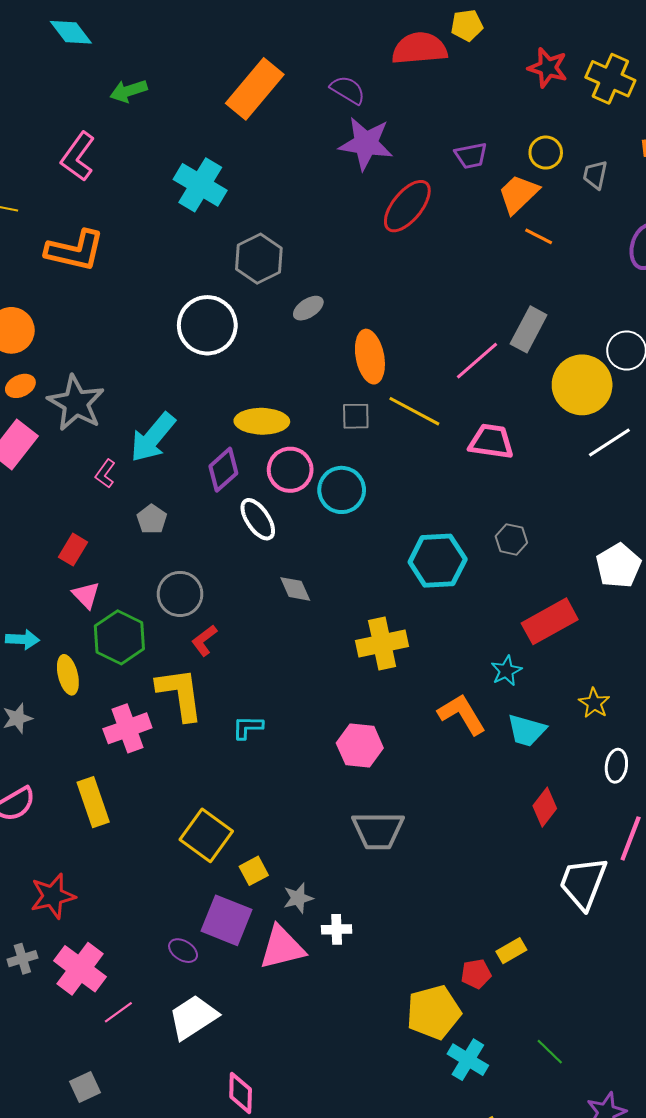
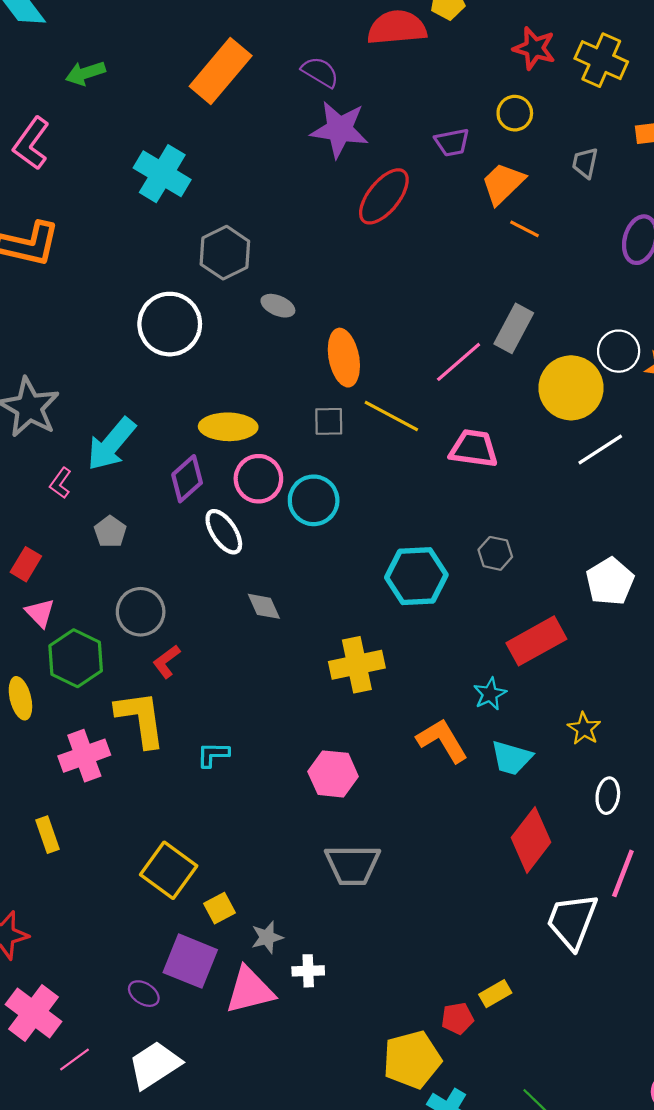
yellow circle: (546, 153) -> (515, 113), moved
gray ellipse: (308, 308) -> (278, 306), turned 56
yellow rectangle: (93, 802) -> (48, 835), size x0.7
red diamond: (545, 807) -> (531, 840), size x1.5

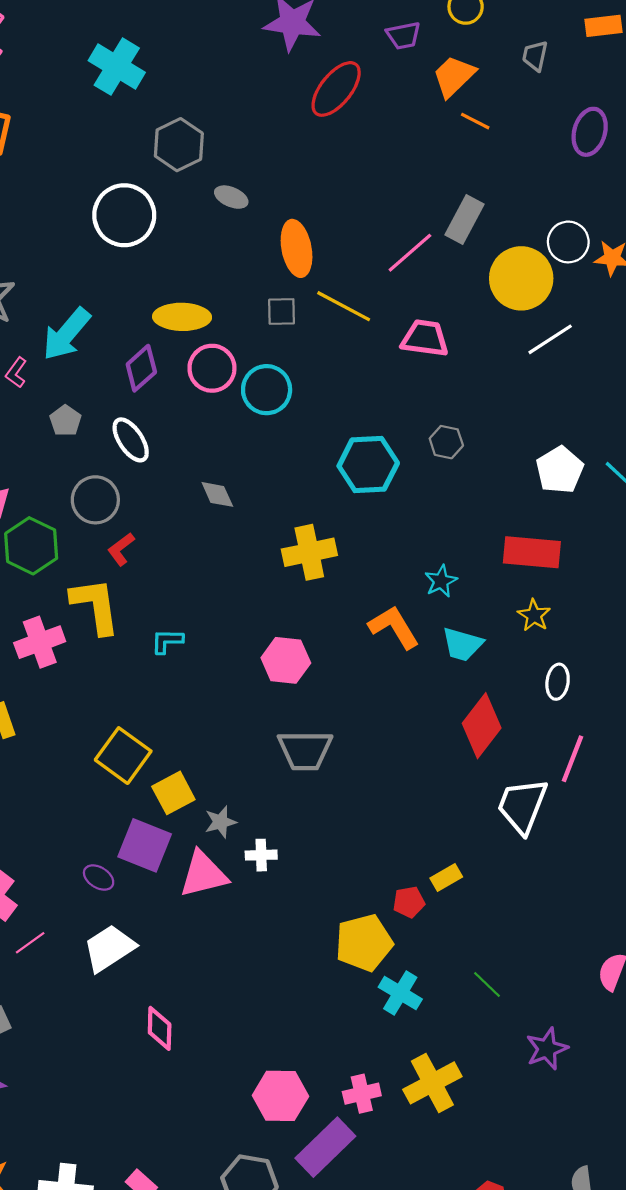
white ellipse: (224, 532) -> (131, 440), moved
red rectangle: (536, 641) -> (532, 552), moved, turned 34
yellow square: (219, 908) -> (173, 793), size x1.4

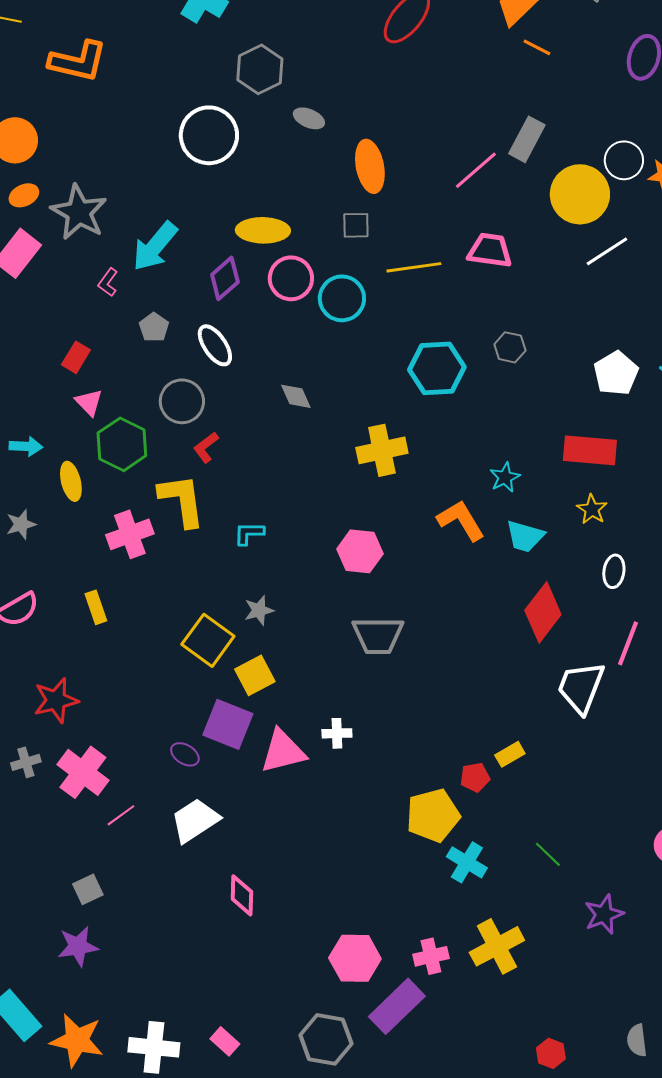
yellow line: (344, 306) -> (414, 267), moved, turned -36
gray star: (221, 822) -> (259, 610), moved

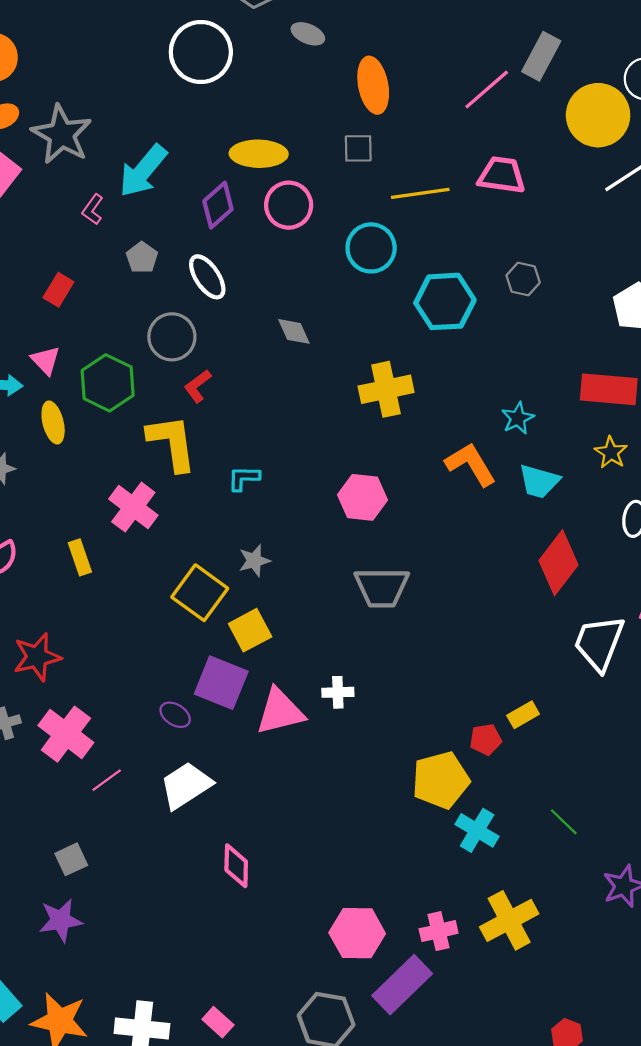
cyan circle: (342, 298) -> (371, 248), moved
pink triangle: (89, 402) -> (46, 360), moved
pink cross: (130, 534) -> (133, 507), moved, turned -33

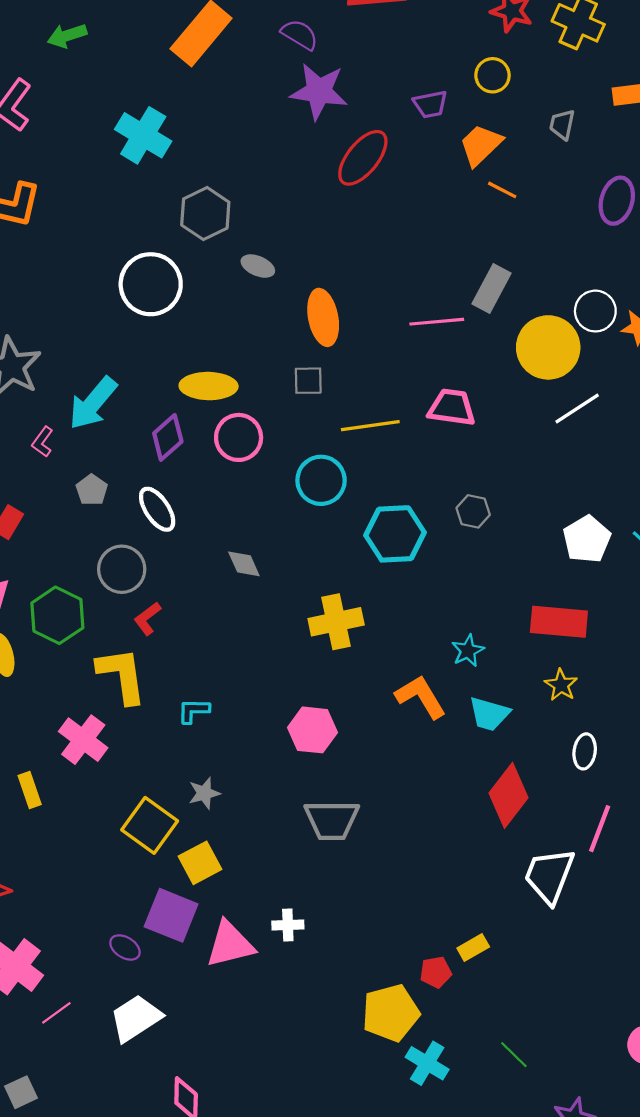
pink line: (487, 89) -> (437, 322), turned 36

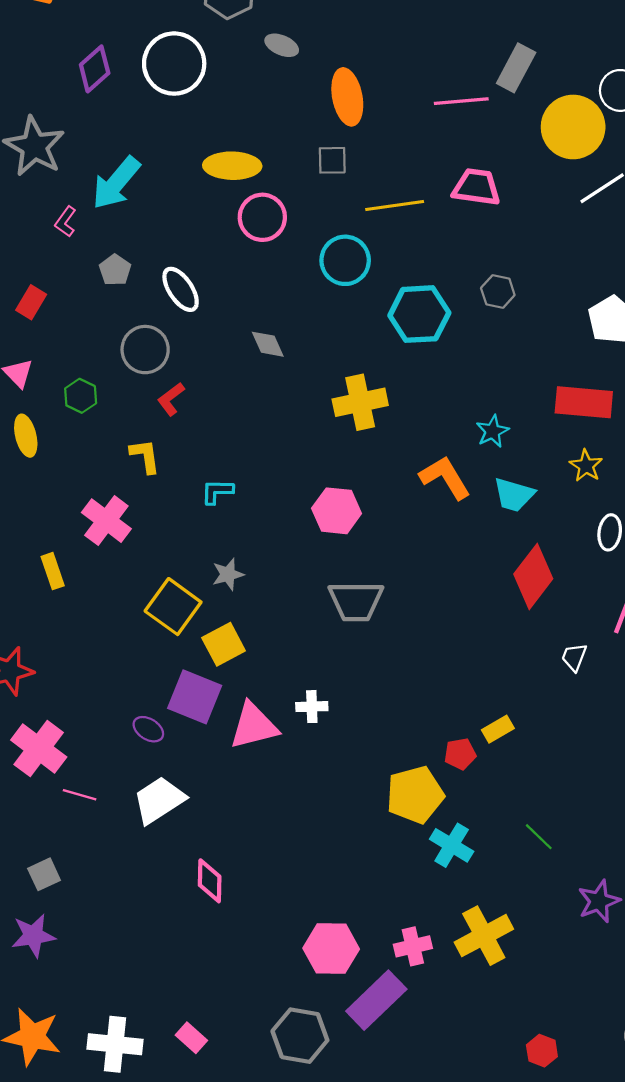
purple diamond: (168, 437) -> (95, 69), moved
green hexagon: (57, 615) -> (81, 396), size x0.6
yellow L-shape: (122, 675) -> (145, 456), size x0.6
white trapezoid: (549, 876) -> (574, 657), size x0.5
pink line: (56, 1013) -> (80, 795), turned 52

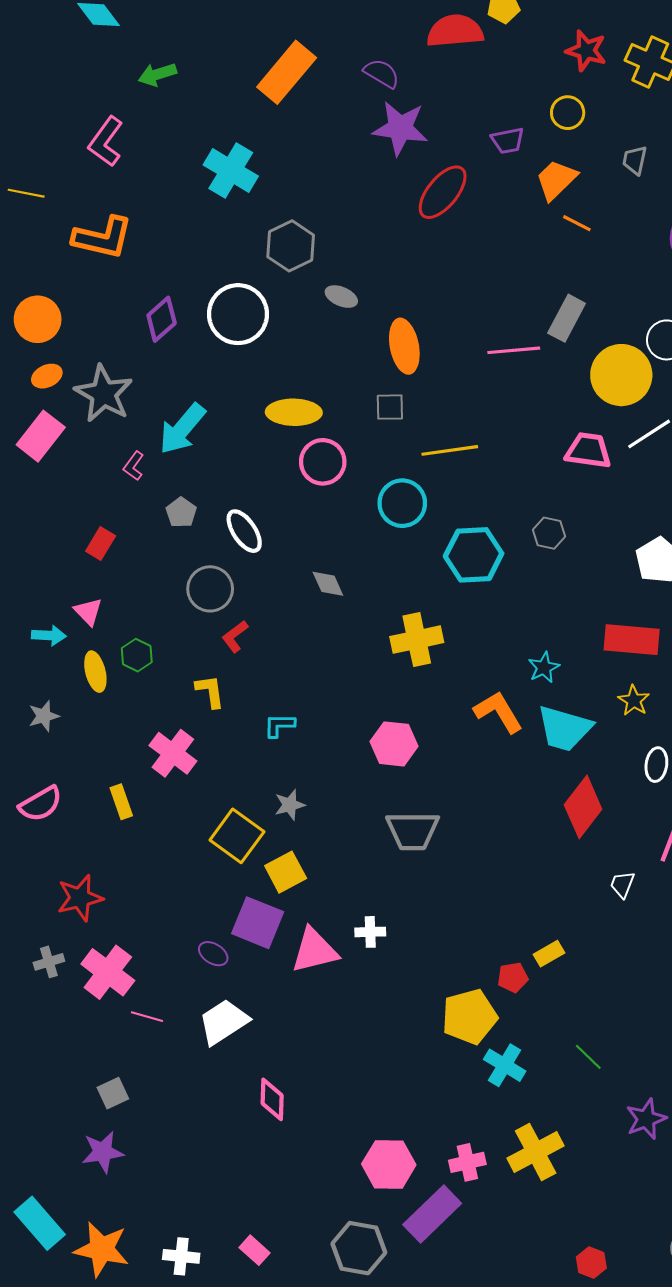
pink trapezoid: (476, 187) -> (588, 450), moved
green hexagon: (81, 396) -> (137, 655), moved
cyan trapezoid: (514, 495) -> (564, 728), size x1.4
white cross: (115, 1044) -> (181, 1256), size x0.7

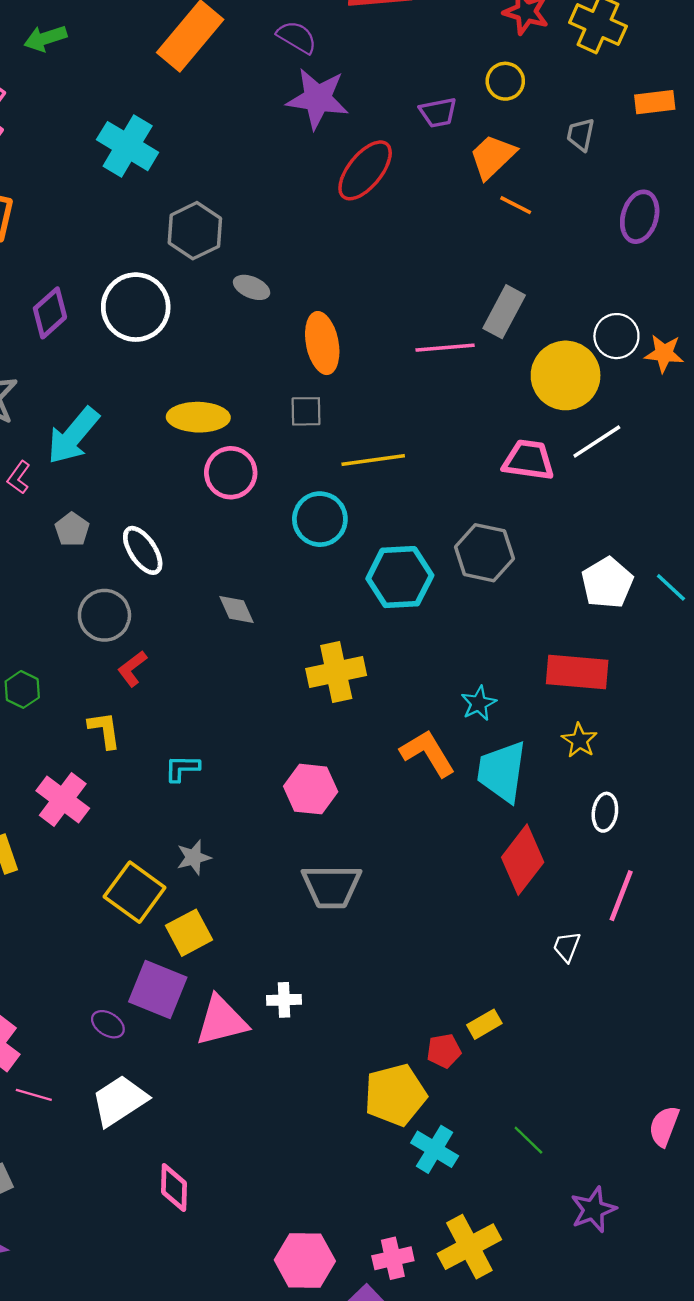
gray hexagon: (549, 533) -> (484, 553), size x1.6
cyan trapezoid: (564, 728) -> (502, 772), turned 82

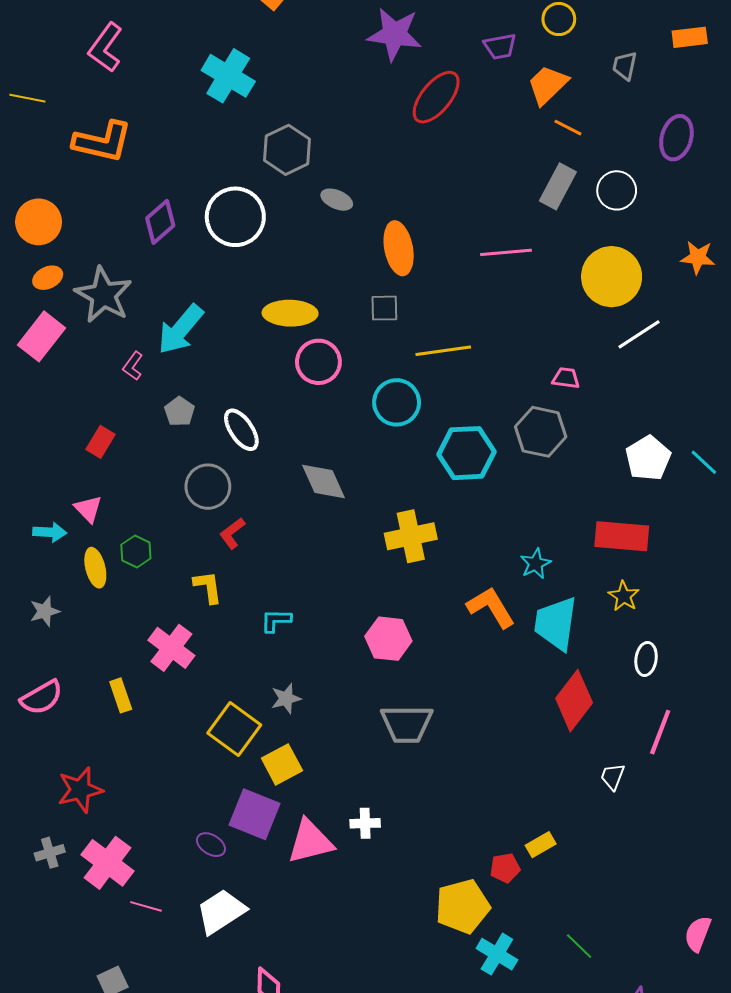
gray rectangle: (504, 312) -> (558, 186), moved
white circle: (616, 336) -> (617, 190), moved
pink trapezoid: (528, 460) -> (566, 378), moved, size x0.6
gray diamond: (237, 609) -> (324, 481), size x1.4

